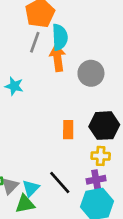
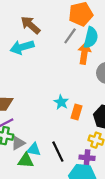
cyan star: (14, 86) -> (61, 102), moved
cyan triangle: (31, 188) -> (34, 149), turned 40

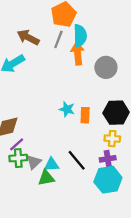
brown arrow: (30, 25) -> (28, 37), moved

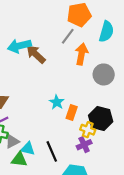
cyan semicircle: (80, 36) -> (106, 32), moved
brown arrow: (28, 37) -> (36, 54), moved
yellow cross: (112, 139) -> (88, 130), moved
purple cross: (108, 159) -> (84, 145), moved, turned -32

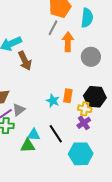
brown arrow: (36, 54) -> (25, 61), moved, turned -150
cyan star: (57, 102) -> (53, 101), moved
gray triangle: (12, 142) -> (19, 110), moved

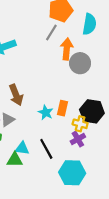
gray circle: (91, 57) -> (80, 63), moved
brown arrow: (25, 61) -> (16, 95), moved

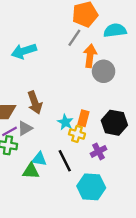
cyan semicircle: (89, 24) -> (115, 30), turned -110
yellow cross: (80, 124) -> (77, 134), moved

